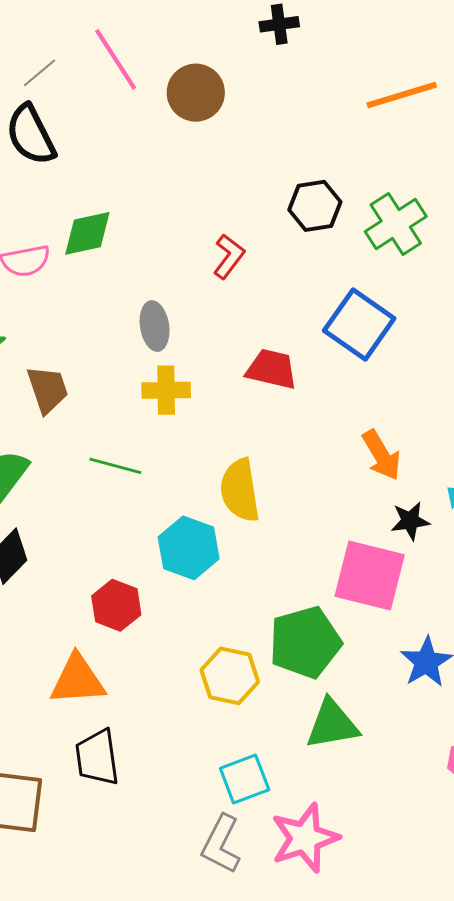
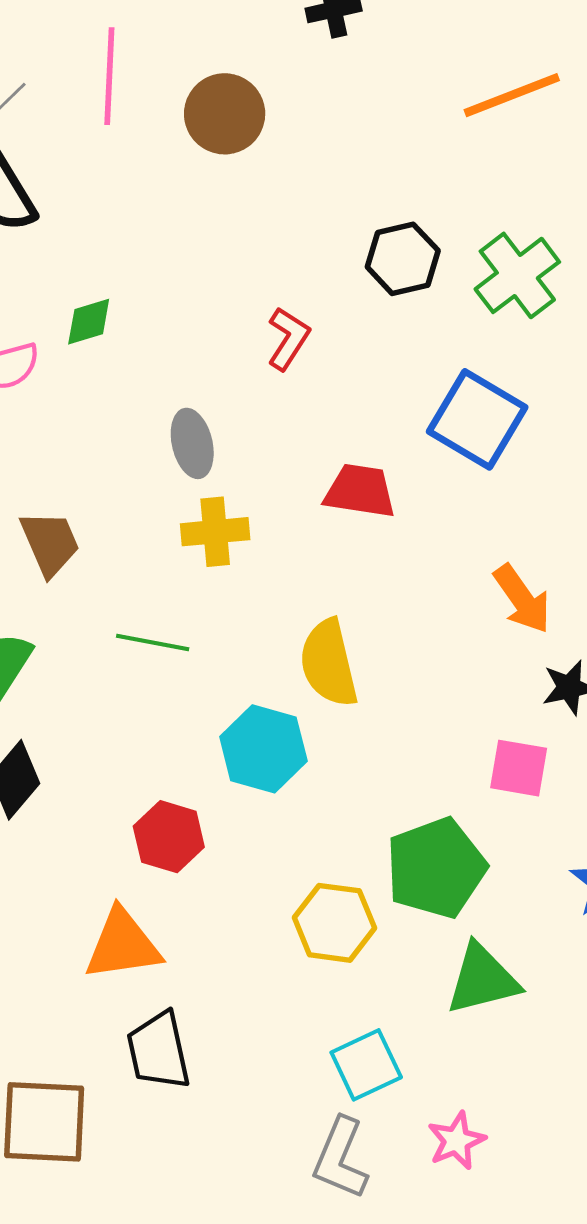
pink line: (116, 59) -> (109, 76), turned 40
green diamond: (87, 233) -> (89, 322), size x0.7
pink square: (370, 576) -> (519, 768), size x0.6
pink star: (305, 838) -> (456, 1141), size x0.6

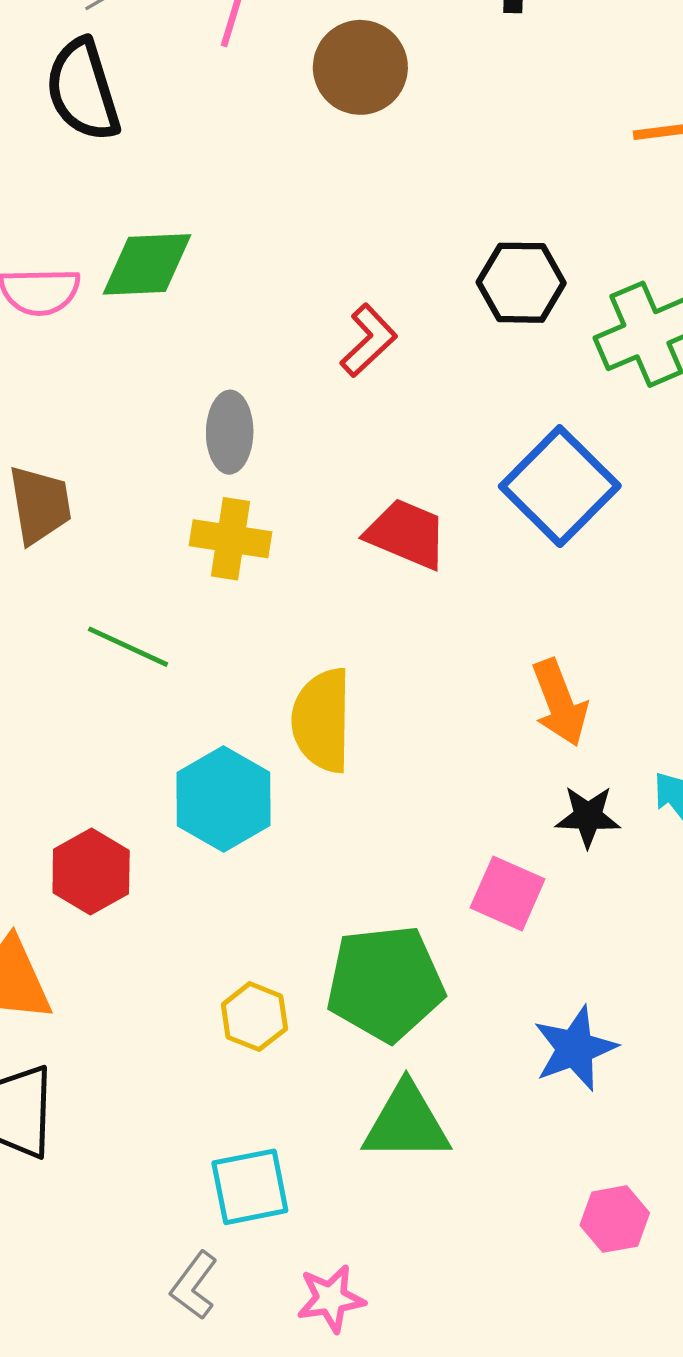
green diamond: (89, 322) -> (147, 264), size x1.5
yellow hexagon: (334, 923) -> (254, 1017), size x0.7
gray L-shape: (340, 1158) -> (194, 1285), size x0.7

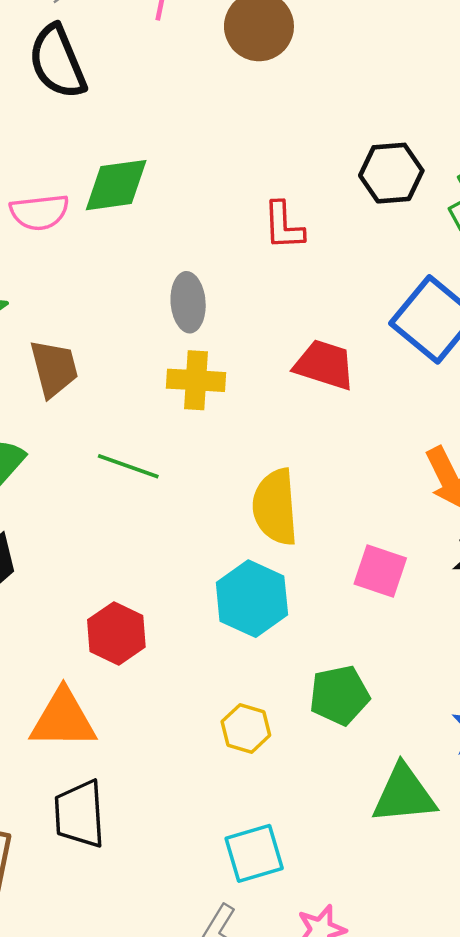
red L-shape: (369, 340) -> (284, 226), turned 136
cyan hexagon: (223, 799) -> (252, 599), moved
pink square: (508, 893) -> (380, 571), moved
green pentagon: (385, 983) -> (339, 695), size x0.7
green triangle: (406, 1123) -> (404, 794), moved

